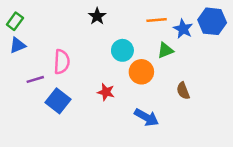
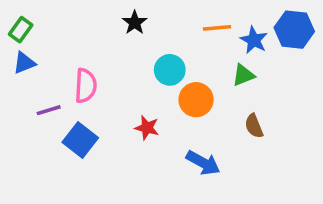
green triangle: (165, 50) -> (243, 75), moved

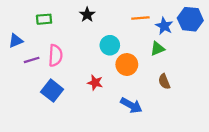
green rectangle: (21, 30) -> (44, 19), moved, turned 49
purple line: (49, 110) -> (32, 60), moved

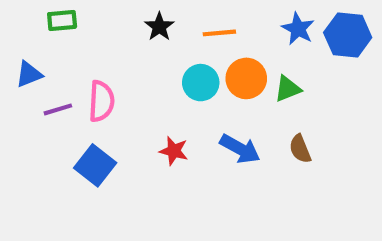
orange line: (140, 18) -> (219, 33), moved
green rectangle: (44, 19) -> (62, 20), moved
blue star: (164, 26) -> (298, 29), moved
orange circle: (127, 65) -> (246, 78), moved
blue arrow: (131, 105) -> (240, 149), moved

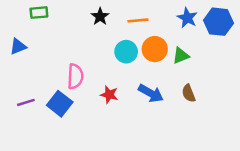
pink semicircle: (101, 101) -> (75, 76), moved
purple line: (58, 109) -> (26, 102), moved

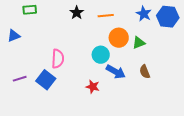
cyan circle: (126, 52) -> (101, 55), moved
red star: (109, 95) -> (93, 87), moved

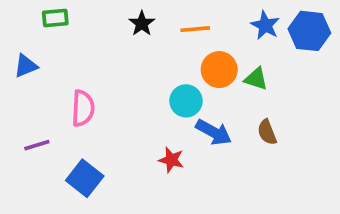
green triangle: (139, 43) -> (256, 79), turned 40
pink semicircle: (58, 59) -> (83, 108), moved
blue square: (46, 80) -> (85, 178), moved

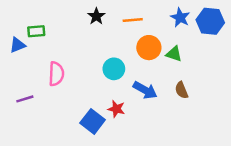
green rectangle: (55, 18) -> (36, 31), moved
cyan circle: (186, 101) -> (114, 69), moved
blue square: (85, 178) -> (93, 121), moved

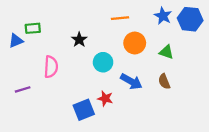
black star: (96, 16) -> (79, 40), moved
green triangle: (174, 54) -> (166, 52), moved
blue square: (93, 121) -> (84, 110), turned 30

